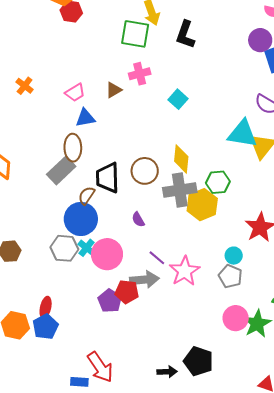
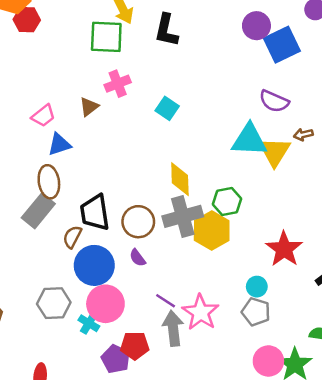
brown circle: (145, 171) -> (138, 222), moved
blue circle: (81, 219) -> (94, 265), moved
cyan cross: (87, 248) -> (89, 323), moved
gray arrow: (144, 280) -> (173, 328), moved, turned -84

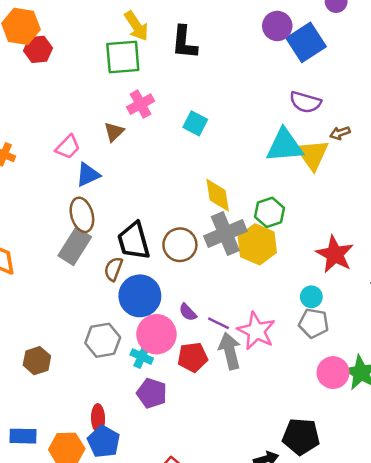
purple semicircle: (137, 258) -> (188, 312), moved
red pentagon: (135, 346) -> (193, 357), moved
purple pentagon: (116, 359) -> (152, 393), moved

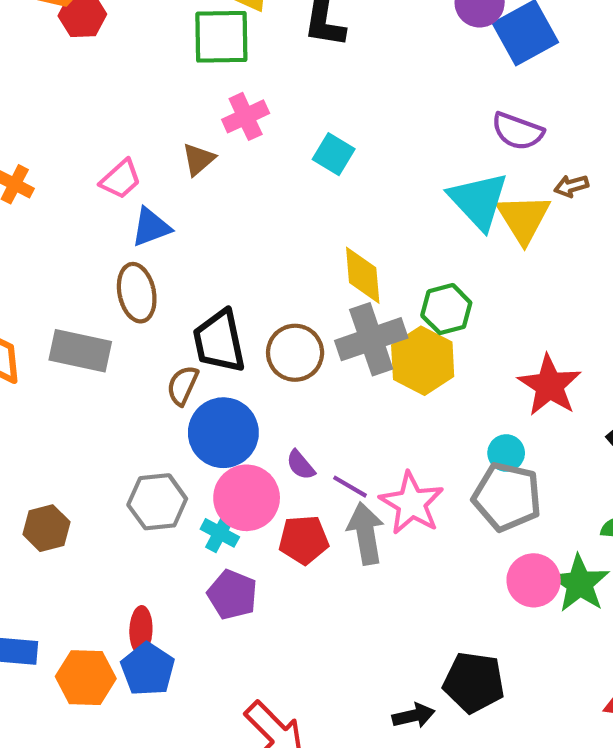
cyan triangle: (285, 146) -> (478, 201), turned 48
gray rectangle: (75, 246) -> (80, 351), moved, turned 66
gray pentagon: (314, 323) -> (507, 497), size x1.4

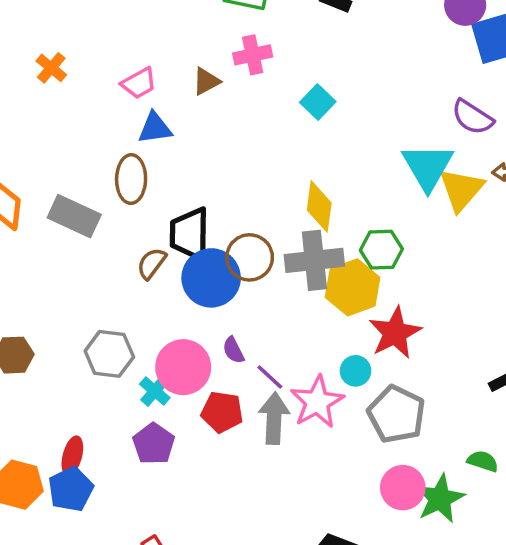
red star: (549, 385) -> (395, 333), moved
blue circle: (223, 433) -> (211, 278), moved
cyan circle: (506, 453) -> (356, 371), moved

